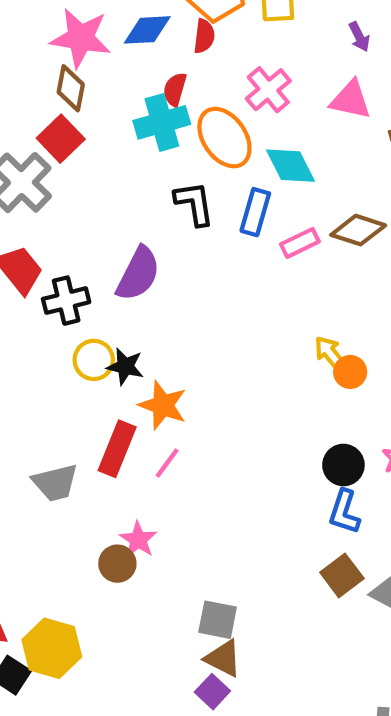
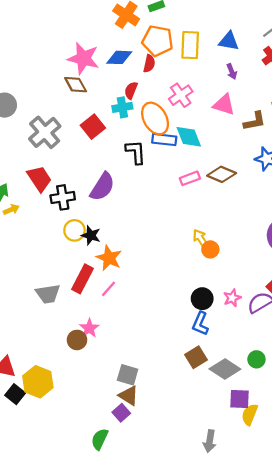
brown diamond: (71, 88) -> (76, 85), turned -45
cyan cross: (162, 122) -> (122, 107), size x0.7
red square: (61, 139) -> (93, 127), moved
blue rectangle: (255, 212) -> (164, 140), moved, turned 75

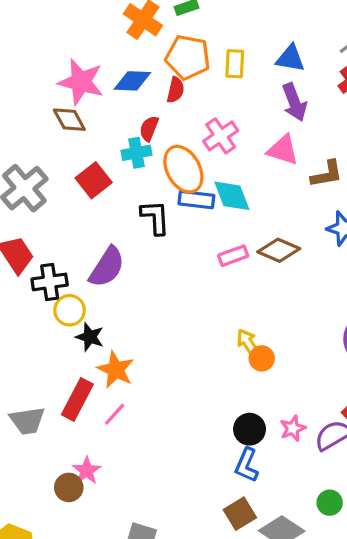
yellow rectangle: (190, 45) -> (235, 64), size x0.7
purple arrow: (232, 71) -> (294, 102), size x1.6
yellow circle: (74, 230) -> (70, 310), moved
green circle: (256, 359) -> (330, 503), moved

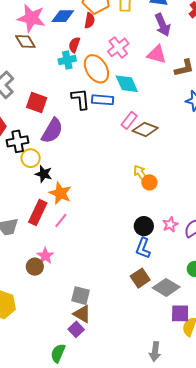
red square: (94, 180) -> (37, 102), moved, turned -30
blue rectangle: (196, 200) -> (103, 100), moved
brown diamond: (279, 250) -> (145, 129), moved
pink rectangle: (233, 256) -> (129, 120), turned -30

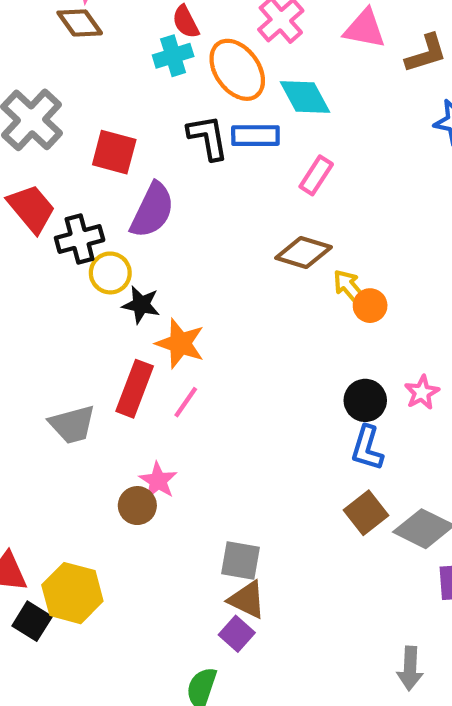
red semicircle: (74, 45) -> (186, 22), turned -42
brown diamond: (145, 129) -> (304, 252), moved

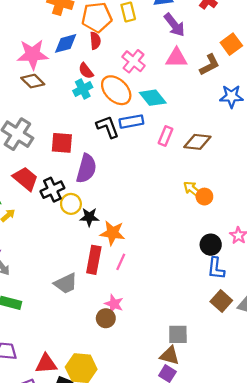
brown diamond: (304, 252) -> (197, 142), moved
gray square: (240, 560) -> (178, 334), moved

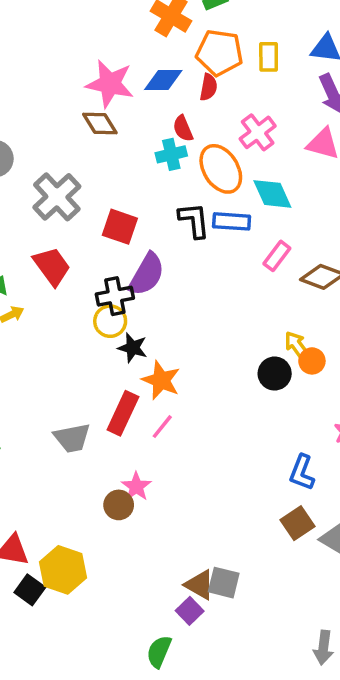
black cross: (52, 190) -> (115, 296), moved
black circle: (211, 245) -> (275, 374), moved
gray square: (178, 334) -> (224, 583), moved

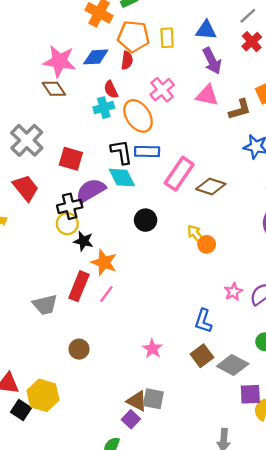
cyan diamond: (272, 194) -> (122, 178), moved
pink rectangle: (277, 256) -> (179, 174), size x1.6
purple semicircle: (147, 274) -> (91, 190), turned -148
black circle: (275, 374) -> (146, 220), moved
pink star: (136, 487) -> (152, 349), moved

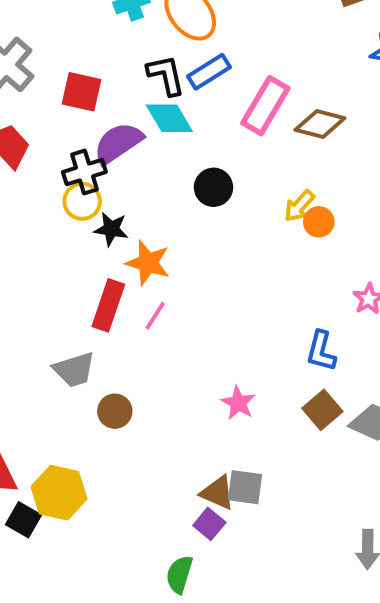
blue rectangle: (147, 152) -> (209, 72), turned -30
yellow arrow: (196, 234) -> (299, 206), turned -96
gray trapezoid: (45, 305) -> (74, 370), moved

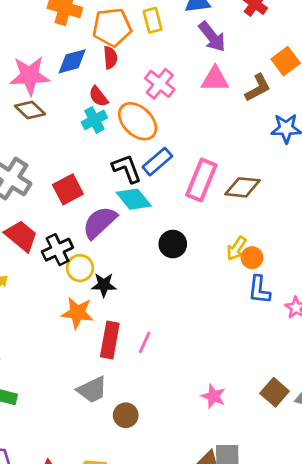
red square: (82, 92) -> (68, 189), turned -32
black cross: (84, 172) -> (57, 250), moved
orange star: (148, 263) -> (77, 313), moved
blue L-shape: (321, 351) -> (259, 290), moved

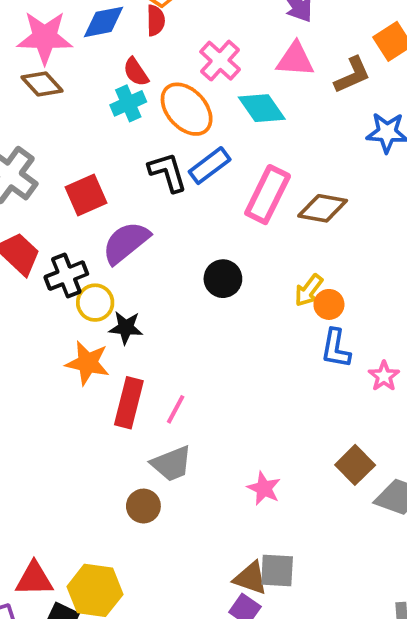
cyan diamond: (134, 199) -> (262, 108), moved
gray trapezoid: (92, 390) -> (171, 464), moved
brown square: (275, 392) -> (355, 465), moved

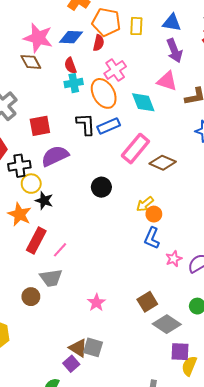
pink cross: (220, 61) -> (115, 70), moved
red semicircle: (136, 72) -> (70, 66), moved

